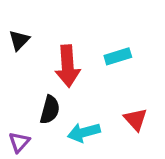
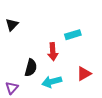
red arrow: (68, 66) -> (53, 52), moved, size x0.7
red triangle: (136, 119) -> (84, 74), turned 42

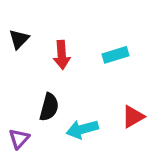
red arrow: (53, 52) -> (62, 55), moved

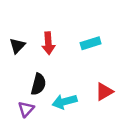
black triangle: (19, 39) -> (17, 46), moved
purple triangle: (19, 139) -> (26, 109), moved

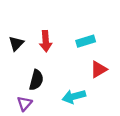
red triangle: (104, 92) -> (99, 69), moved
cyan arrow: (65, 102) -> (74, 96), moved

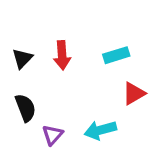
black semicircle: (36, 80) -> (25, 108), moved, turned -36
purple triangle: (24, 104) -> (53, 135), moved

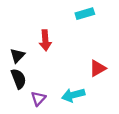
cyan rectangle: (116, 55) -> (85, 14), moved
black triangle: (22, 58) -> (17, 55), moved

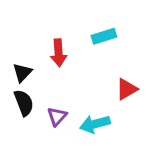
cyan rectangle: (85, 14) -> (104, 36), moved
purple triangle: (38, 99) -> (57, 116), moved

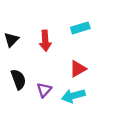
black triangle: (22, 73) -> (11, 40), moved
red triangle: (127, 89) -> (78, 69), moved

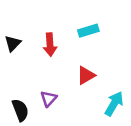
black semicircle: (18, 79) -> (20, 110), moved
cyan arrow: (73, 96) -> (114, 104), moved, turned 135

